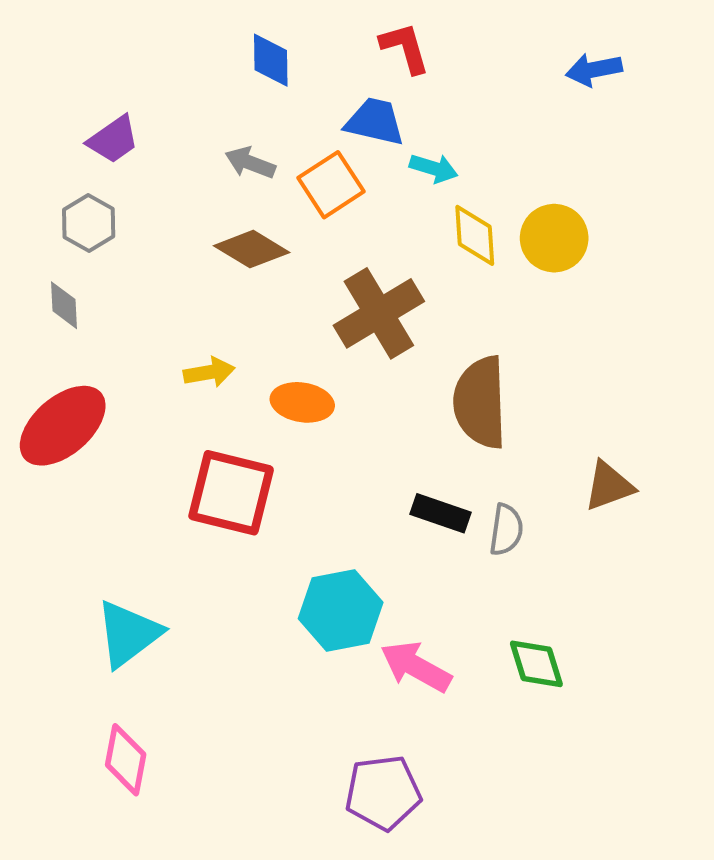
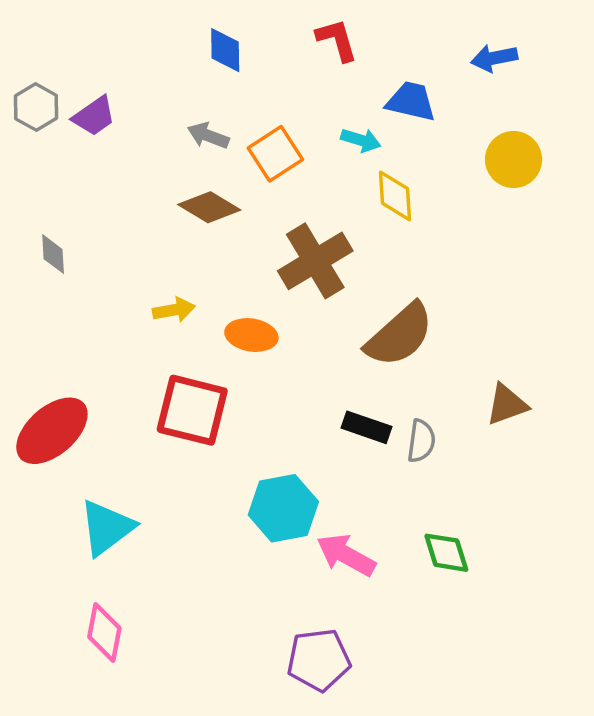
blue trapezoid: (375, 122) -> (411, 101), moved
gray hexagon: (89, 223) -> (36, 107), moved
yellow circle: (554, 238) -> (514, 159), moved
brown semicircle: (480, 402) -> (400, 335), turned -130
red ellipse: (63, 426) -> (52, 431), moved

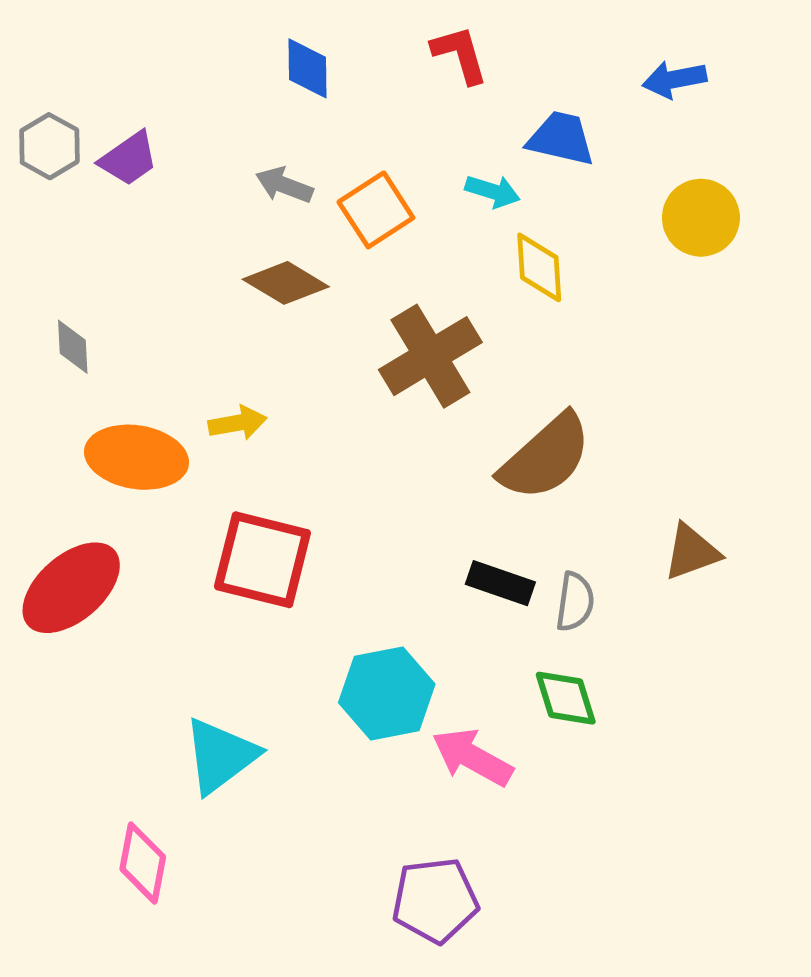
orange ellipse: (251, 335) -> (137, 457), moved, size x1.4
cyan triangle: (107, 528) -> (220, 756), moved
green diamond: (446, 553) -> (566, 698), moved

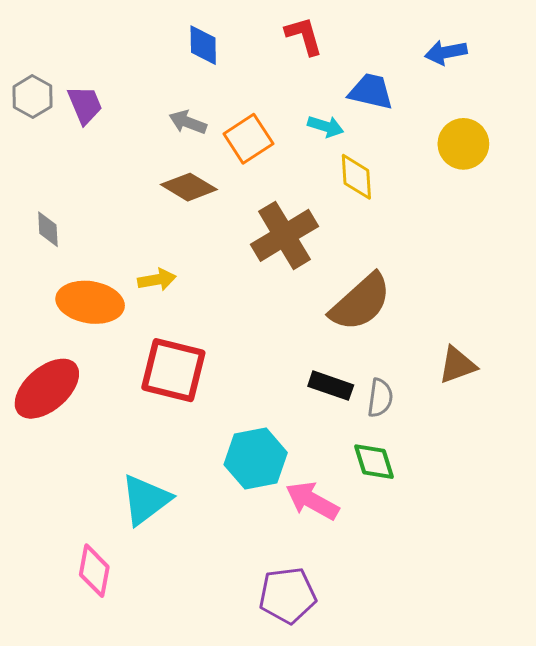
purple trapezoid: (129, 159) -> (85, 105), turned -78

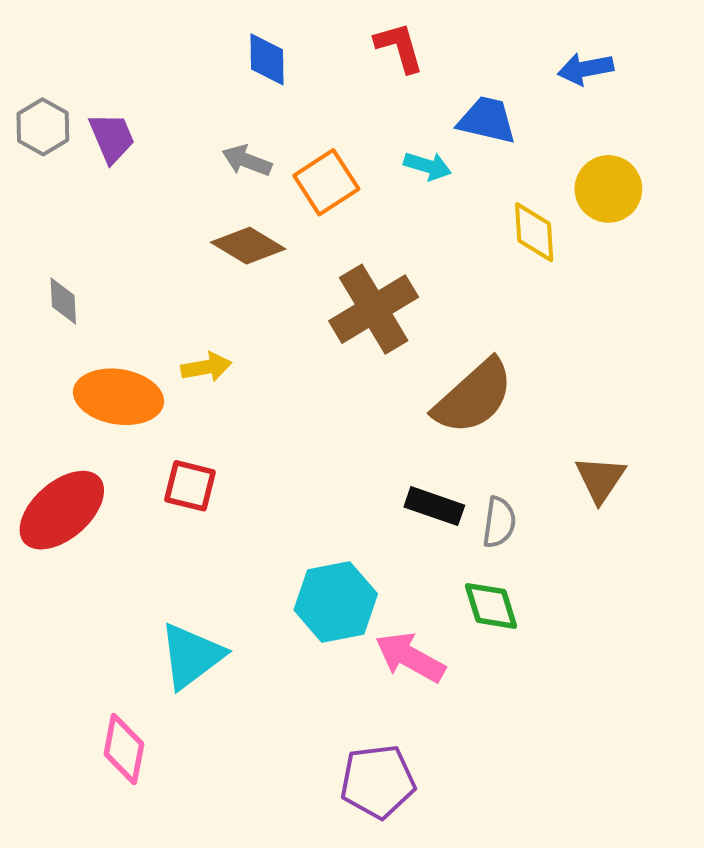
yellow diamond: (356, 177) -> (534, 232), moved
brown triangle: (457, 365) -> (600, 479), turned -36
red square: (173, 370) -> (190, 486), moved, size x0.6

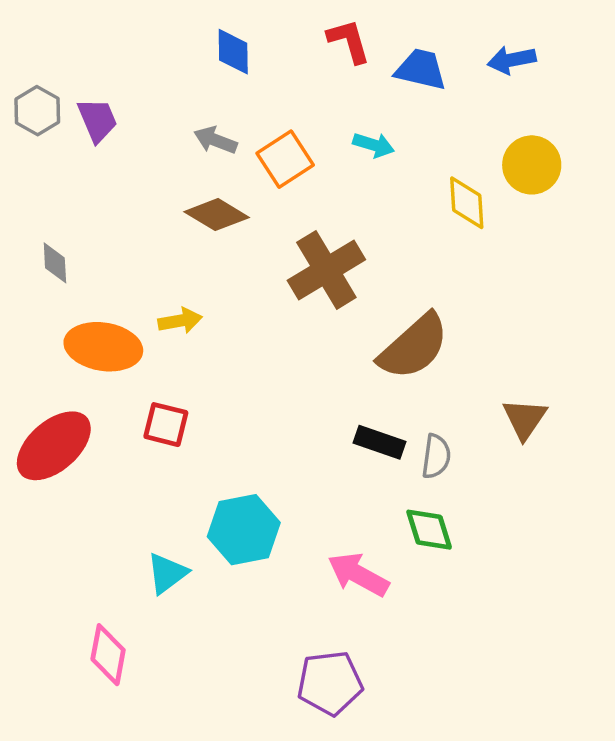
blue trapezoid: (487, 120) -> (421, 69), moved
cyan hexagon: (336, 602) -> (244, 530), moved
cyan triangle: (191, 656) -> (167, 573), size x0.7

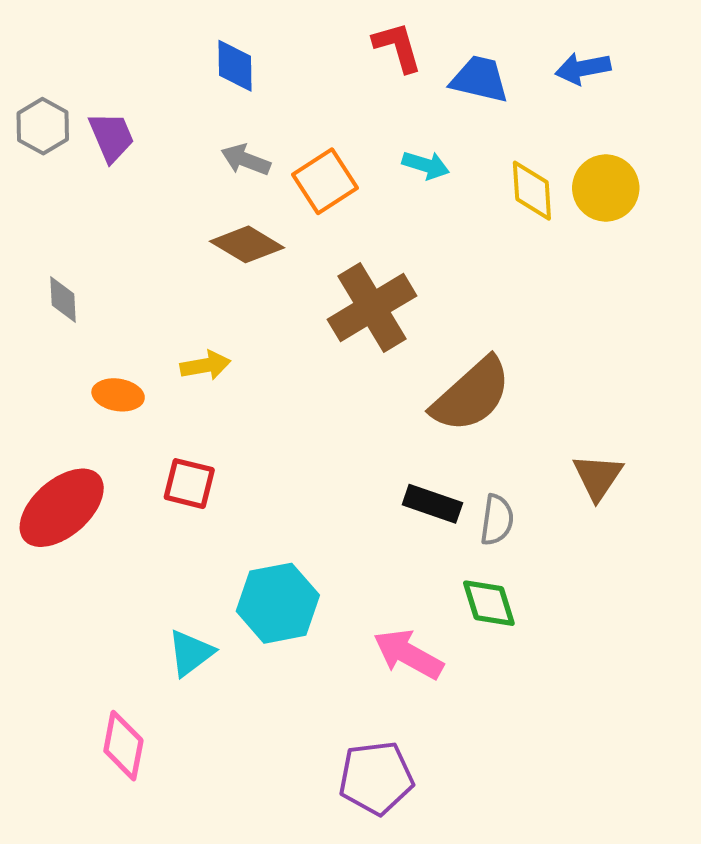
blue diamond: (233, 52) -> (235, 66), moved
yellow diamond: (467, 203) -> (532, 191), moved
orange ellipse: (103, 347) -> (118, 395), size x0.6

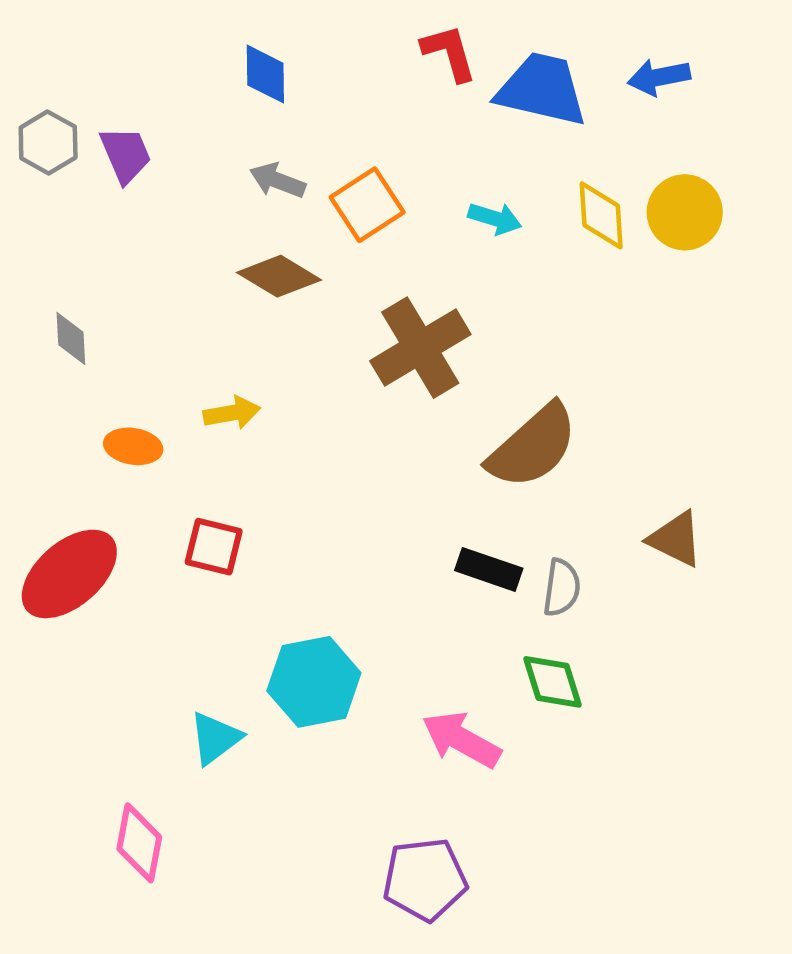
blue trapezoid: (479, 79) -> (542, 89), size x1.4
cyan arrow: (426, 165) -> (495, 218), moved
brown triangle: (598, 477) -> (676, 539), turned -38

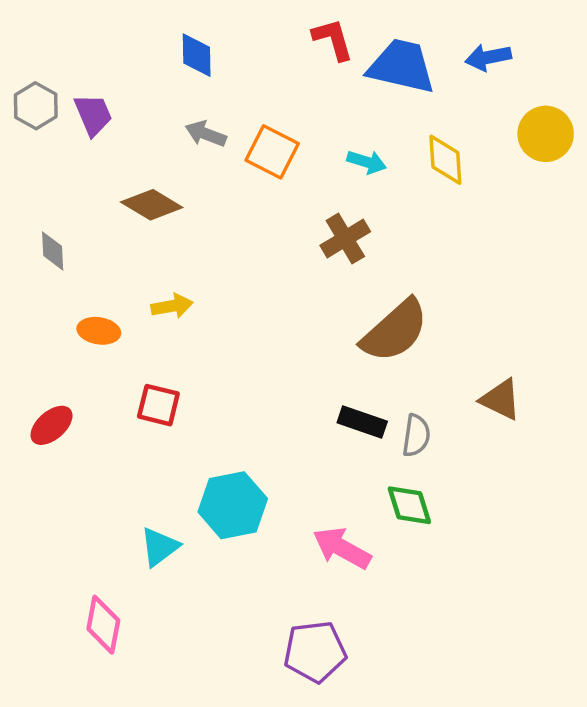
orange square: (367, 205) -> (272, 152), turned -30
yellow circle: (685, 212) -> (546, 134), moved
brown diamond: (279, 276) -> (152, 205), moved
brown cross: (420, 348) -> (345, 239), moved, size x0.7
red ellipse: (69, 574) -> (52, 425), size x0.6

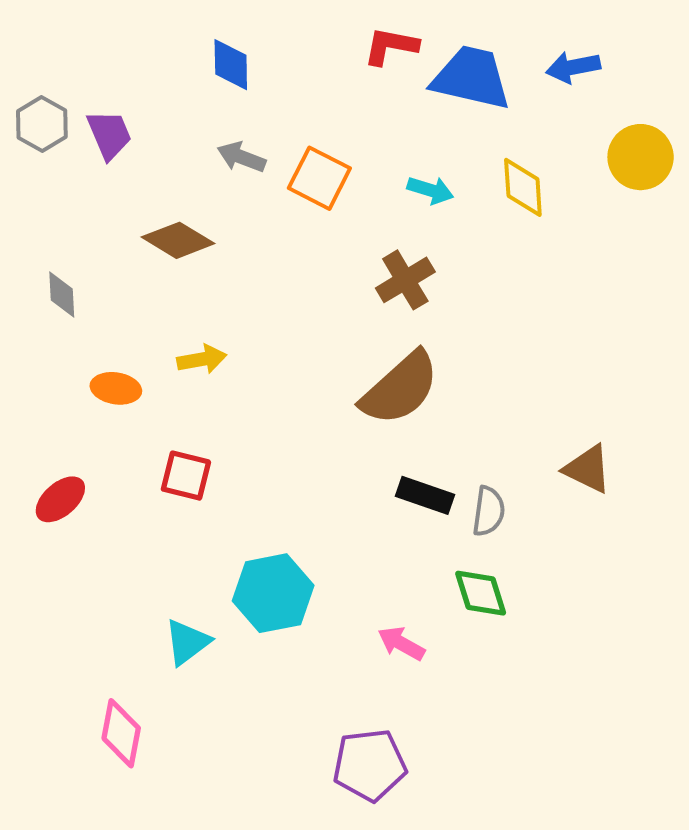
red L-shape: (333, 39) -> (391, 46), turned -63
brown semicircle: (395, 331) -> (400, 388), moved
pink arrow: (342, 548) -> (401, 643), size x0.7

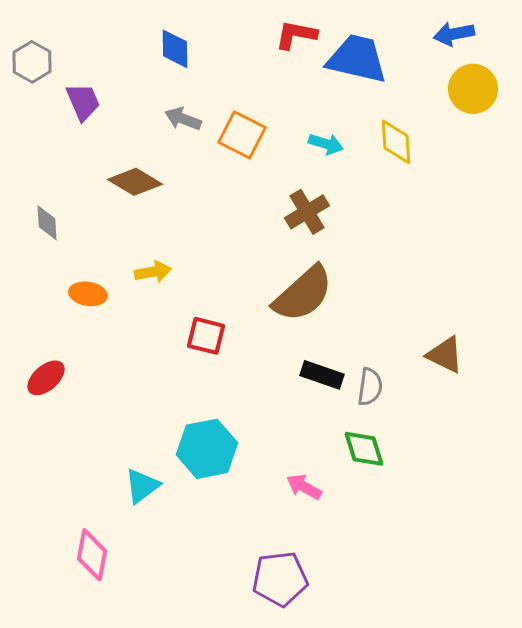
blue arrow: (573, 67) -> (454, 34), moved
gray hexagon: (42, 124) -> (32, 62), moved
yellow circle: (641, 157) -> (473, 89), moved
red square: (186, 476) -> (206, 336), moved

